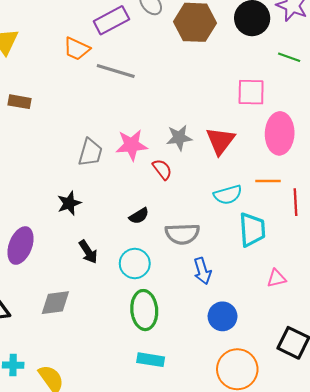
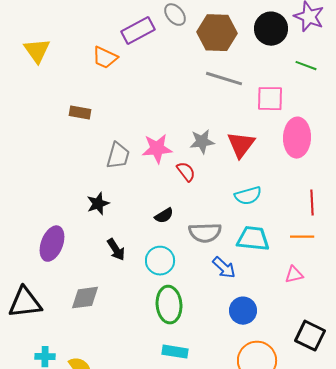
gray line: (116, 71) -> (224, 79), moved
brown rectangle: (19, 102) -> (80, 113), moved
orange line: (268, 181) -> (302, 237), moved
cyan trapezoid: (252, 230) -> (253, 239), moved, turned -80
blue arrow: (202, 271) -> (224, 268), turned -30

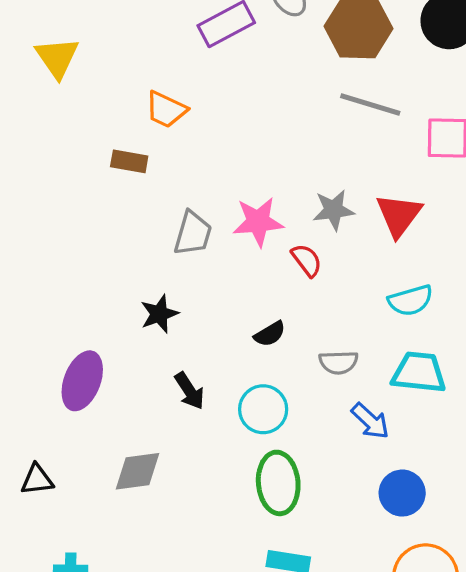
orange trapezoid: (105, 58) -> (166, 109), moved
gray semicircle: (205, 233) -> (338, 362), size x0.7
black triangle: (25, 303) -> (37, 480), size x0.6

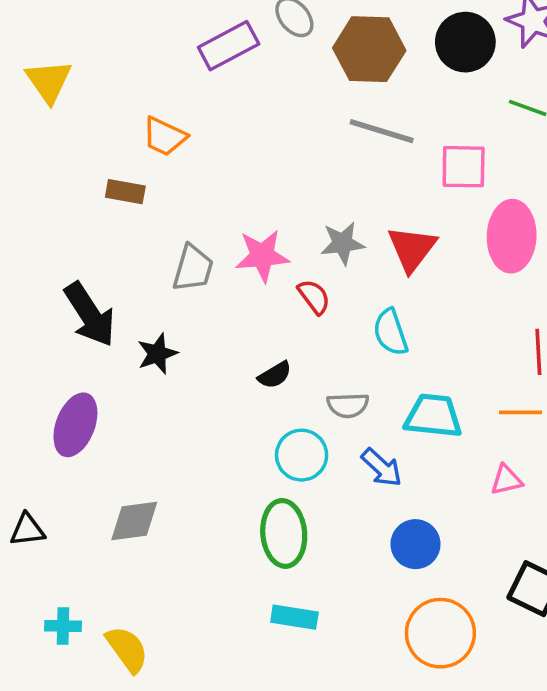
cyan semicircle: (411, 300) -> (391, 332), moved, turned 87
black arrow: (189, 391) -> (90, 314), moved, size x1.6
cyan circle: (263, 409) -> (302, 455), moved

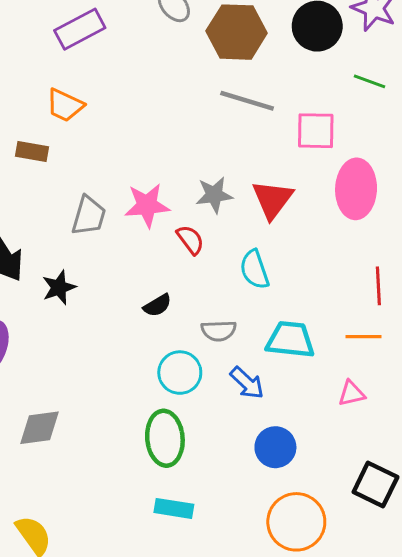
purple rectangle: (229, 46) -> (80, 29), moved

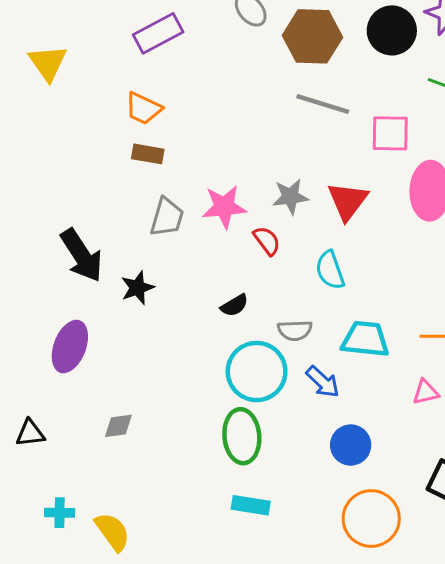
brown rectangle: (32, 152) -> (148, 154), moved
cyan circle: (180, 373) -> (257, 372), size x1.4
gray diamond: (39, 428) -> (118, 426), size x0.7

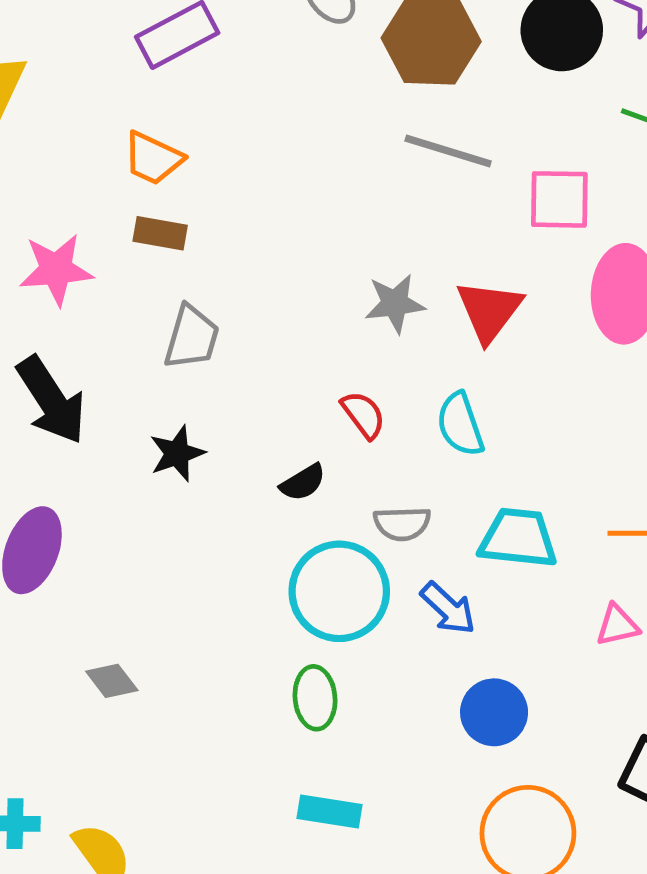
pink star: (224, 207) -> (56, 270), moved
red semicircle: (267, 241) -> (363, 415), moved
black star: (137, 288) -> (177, 453), moved
gray diamond: (118, 426) -> (112, 681), turned 60
green ellipse: (242, 436) -> (315, 698), size x0.7

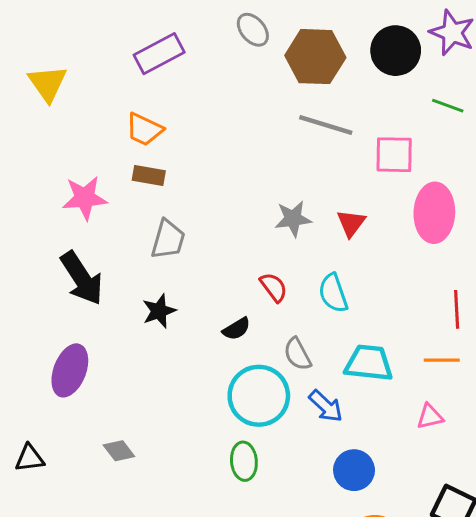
red triangle: (489, 311) -> (351, 223), size x0.7
gray semicircle: (402, 524) -> (297, 354), turned 64

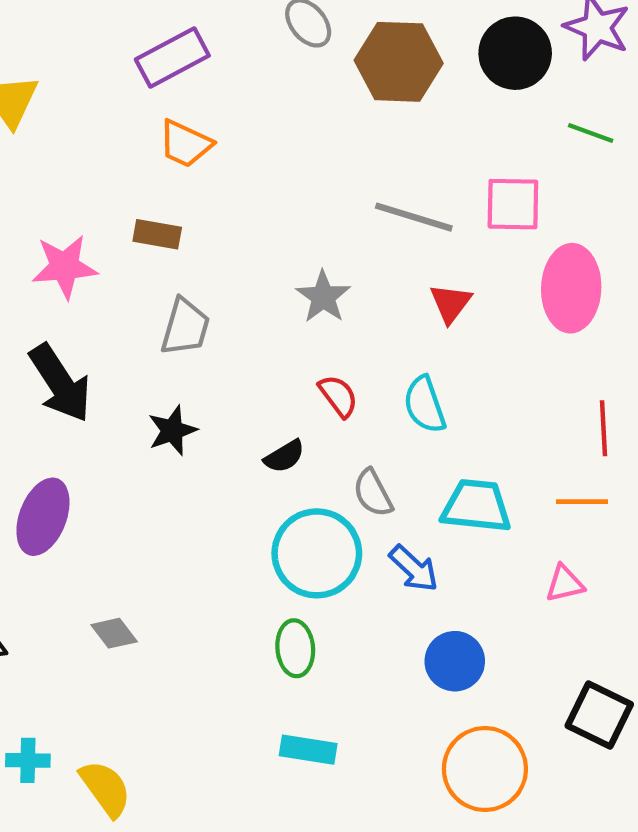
gray line: (326, 125) -> (414, 217), moved
orange trapezoid: (144, 129) -> (185, 144), moved
gray star: (293, 219) -> (323, 297), moved, turned -30

